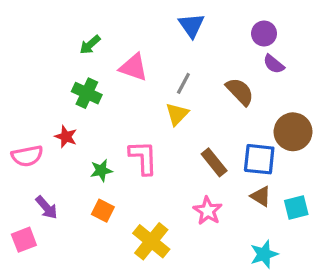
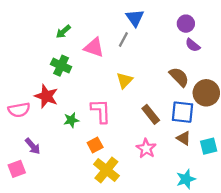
gray line: (183, 83) -> (123, 39), moved
brown semicircle: (240, 92) -> (179, 77), moved
red star: (66, 137) -> (46, 96), size x1.5
orange square: (103, 211) -> (95, 145), moved, turned 35

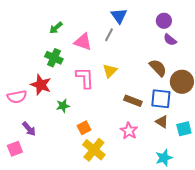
pink L-shape: (101, 111) -> (85, 78), moved
brown rectangle: (151, 114) -> (133, 101), turned -30

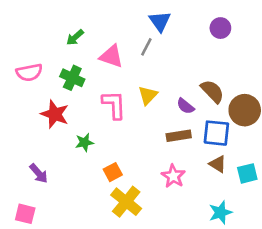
purple semicircle: (170, 40) -> (185, 106), moved
pink semicircle: (17, 97) -> (29, 72), moved
brown rectangle: (133, 101) -> (179, 136), turned -30
pink square: (15, 149) -> (25, 214), moved, turned 35

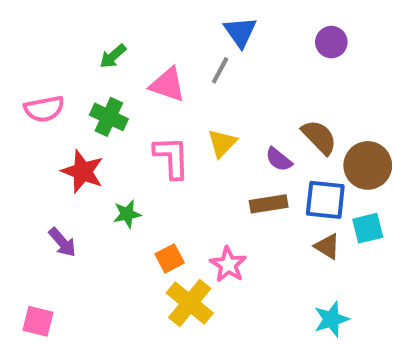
purple arrow: (39, 173) -> (62, 242), moved
cyan square: (247, 173) -> (368, 228), moved
pink star: (173, 176) -> (228, 265), moved

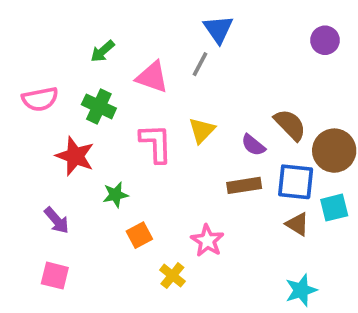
purple circle: (331, 42) -> (325, 40), moved
orange square: (170, 258) -> (139, 235), moved
yellow cross: (190, 303) -> (172, 276), size x0.6
pink square: (38, 321) -> (55, 276), moved

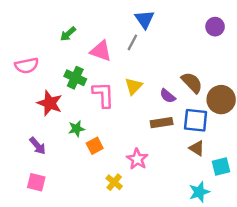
green cross: (99, 106) -> (75, 78), moved
cyan square: (334, 208) -> (221, 166), moved
orange square: (139, 235) -> (95, 146), moved

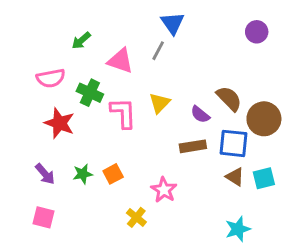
pink semicircle: (27, 66) -> (51, 78), moved
green star: (76, 129) -> (83, 174), moved
cyan square: (221, 166) -> (264, 178), moved

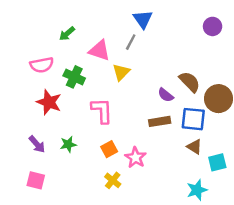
yellow triangle: (160, 103) -> (121, 72), moved
pink L-shape: (123, 113) -> (102, 111), moved
orange square: (113, 174) -> (109, 149), moved
cyan square: (264, 178) -> (217, 162), moved

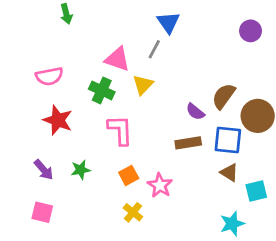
green arrow: (67, 34) -> (66, 14), moved, turned -63
green cross: (74, 77) -> (102, 90), moved
brown semicircle: (190, 82) -> (224, 96), turned -100

